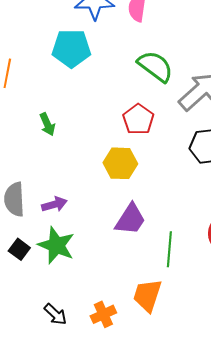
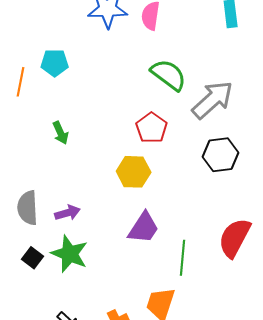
cyan pentagon: (71, 48) -> (55, 63), moved, size x0.7

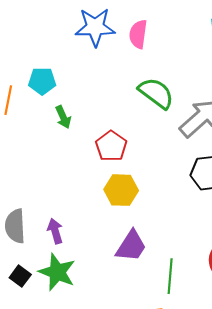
red pentagon: (152, 128) -> (111, 146), moved
green arrow: (61, 133) -> (63, 117), moved
purple arrow: (68, 213) -> (55, 231), turned -90

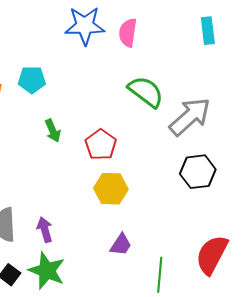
green arrow: (63, 117) -> (53, 131), moved
purple trapezoid: (131, 246) -> (121, 245), size x0.7

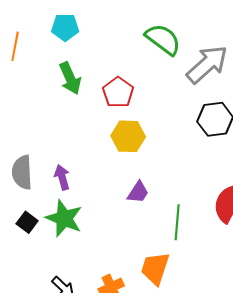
cyan pentagon: (32, 80) -> (65, 27), moved
green arrow: (53, 131) -> (70, 78), size x1.4

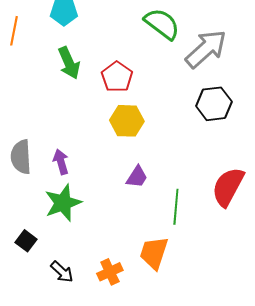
green star: (64, 218) -> (63, 203), turned 30
black square: (27, 222) -> (26, 241), moved

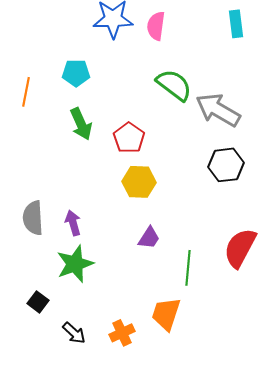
gray arrow: (206, 49) -> (218, 110), turned -108

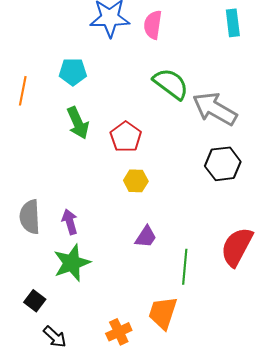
yellow hexagon: (139, 182) -> (136, 181), size x0.7
black arrow: (74, 333) -> (55, 337), moved

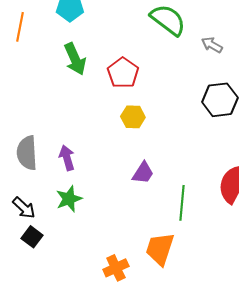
gray arrow: (215, 109) -> (212, 45), size x0.5
green star: (72, 263) -> (69, 199), size x0.7
black arrow: (55, 337) -> (24, 208), moved

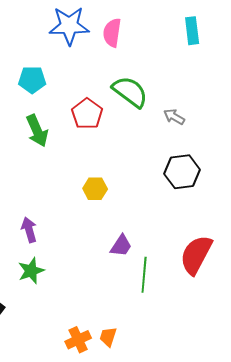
red pentagon: (123, 73) -> (87, 114), moved
purple trapezoid: (143, 173) -> (121, 246), moved
orange trapezoid: (160, 249) -> (108, 337), moved, size x0.6

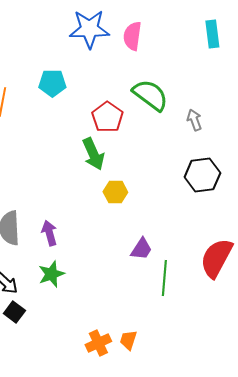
gray arrow: (174, 117) -> (194, 120), turned 40
green arrow: (37, 131) -> (93, 154), moved

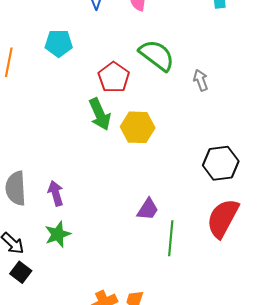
black hexagon: (202, 175) -> (221, 163), moved
yellow hexagon: (115, 192) -> (138, 127), moved, size x1.4

